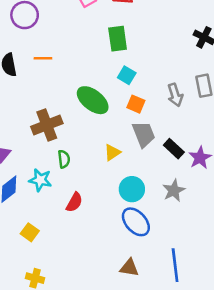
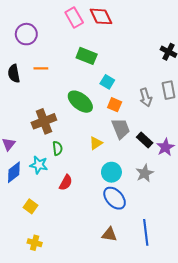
green rectangle: (118, 39) -> (87, 56), moved, turned -60

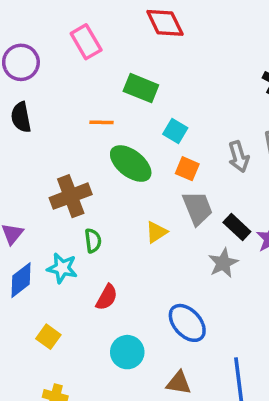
pink rectangle: (74, 17) -> (86, 42), moved
purple circle: (26, 34) -> (21, 62), moved
orange line: (41, 68) -> (102, 122), moved
cyan circle: (111, 172) -> (127, 352), moved
gray star: (145, 173) -> (223, 263), moved

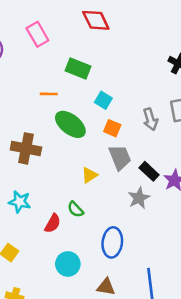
brown cross: (71, 196) -> (26, 148), turned 32
green semicircle: (93, 241) -> (75, 209), moved, turned 144
blue ellipse: (187, 323) -> (112, 242), turned 48

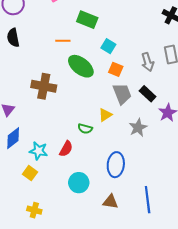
black rectangle: (149, 171) -> (148, 94), moved
yellow triangle: (89, 175) -> (105, 115), moved
cyan star: (20, 202) -> (39, 151), moved
green semicircle: (75, 209) -> (85, 129), moved, turned -32

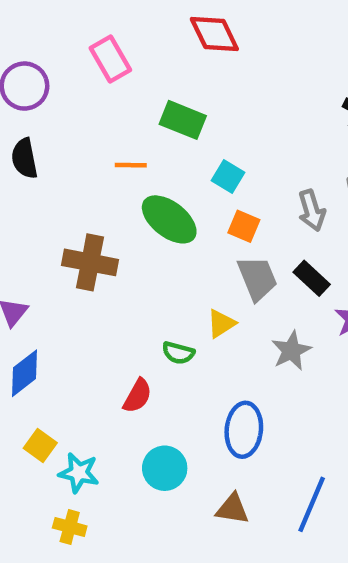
cyan star: (39, 151) -> (79, 473), moved
yellow square: (30, 173) -> (40, 446), moved
blue line: (148, 200) -> (312, 504), turned 30

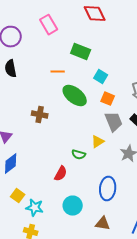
brown cross: (90, 262) -> (40, 115), size x0.7

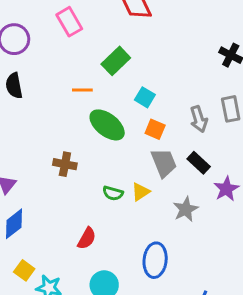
green rectangle: (81, 52) -> (116, 61), turned -66
brown cross: (40, 115) -> (65, 164), moved
green semicircle: (79, 155) -> (113, 193), moved

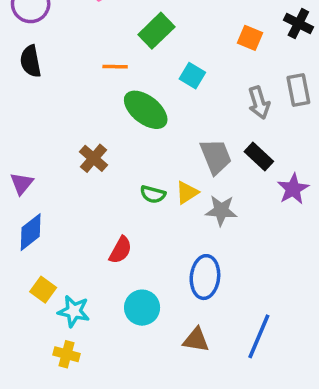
orange square: (155, 129) -> (250, 38), moved
brown cross: (65, 164) -> (93, 158), turned 30
gray star: (186, 209) -> (221, 210), moved, turned 30

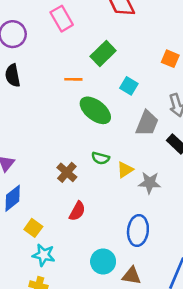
gray trapezoid: (216, 157) -> (147, 123), moved, turned 44
brown cross: (93, 158) -> (67, 172), moved
green semicircle: (153, 194) -> (100, 158), moved
yellow square: (43, 290) -> (33, 228), moved
cyan circle: (142, 308) -> (103, 262), moved

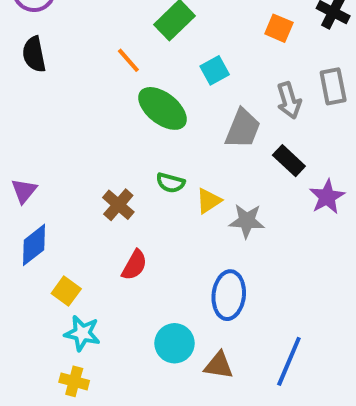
orange line: (73, 79) -> (128, 60), turned 48
cyan square: (129, 86) -> (215, 70), turned 30

